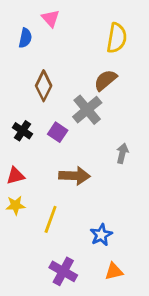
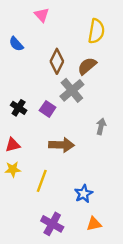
blue semicircle: (25, 38) -> (16, 44), moved, turned 126
brown diamond: (44, 86) -> (57, 61), moved

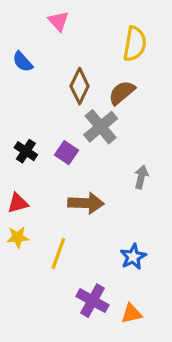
blue star: (84, 194) -> (133, 257), moved
purple cross: (52, 224) -> (92, 301), moved

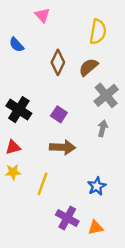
gray cross: (101, 127) -> (106, 95), moved
black cross: (26, 151) -> (19, 110), size x1.5
purple square: (67, 153) -> (59, 114), moved

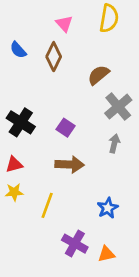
pink triangle: (42, 15) -> (64, 24), moved
yellow semicircle: (98, 32) -> (109, 18), moved
brown diamond: (58, 62) -> (54, 57), moved

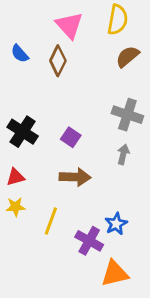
pink triangle: (64, 24) -> (69, 25), size x1.5
brown semicircle: (98, 75) -> (127, 56), moved
gray cross: (118, 107) -> (127, 115), turned -32
purple cross: (75, 244) -> (89, 241), moved
orange triangle: (106, 254) -> (115, 273), size x1.5

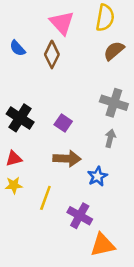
blue star: (116, 224) -> (97, 176), moved

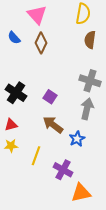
pink triangle: (62, 23) -> (37, 15), moved
brown semicircle: (114, 51) -> (90, 40), turned -42
gray arrow: (110, 138) -> (87, 109), size x1.5
brown arrow: (67, 159) -> (53, 125), turned -145

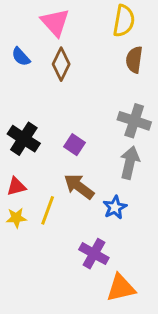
yellow line: (36, 156) -> (48, 210), moved

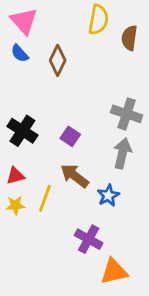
yellow semicircle: (124, 21) -> (98, 20), moved
pink triangle: (55, 22) -> (24, 21), moved
brown semicircle: (134, 60) -> (129, 38), moved

